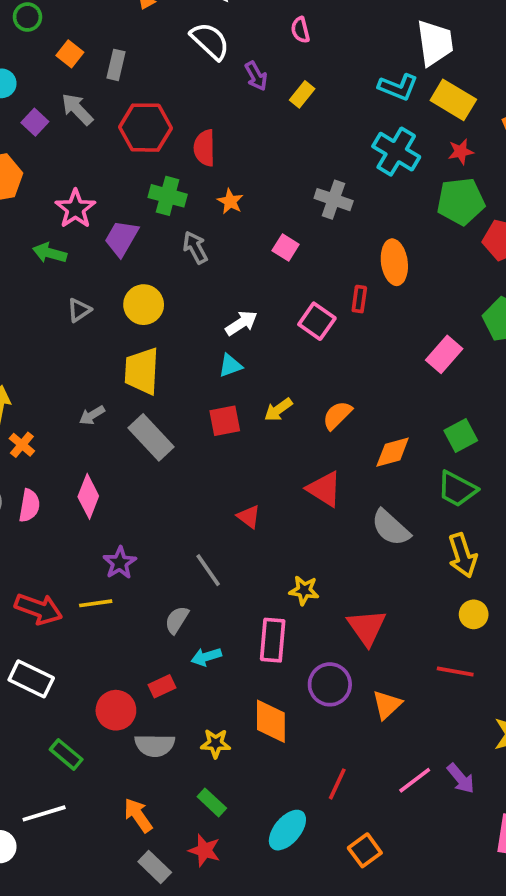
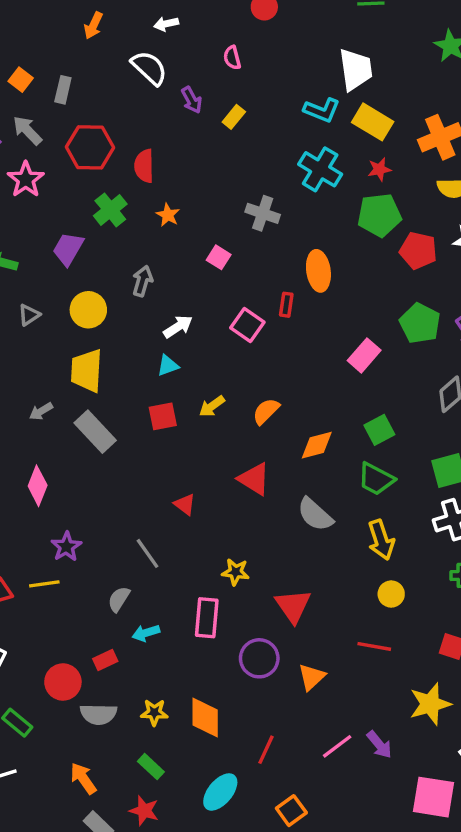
green cross: (168, 196) -> (110, 210), turned 36
pink star: (75, 209) -> (26, 179), moved
gray arrow: (195, 247) -> (142, 281), moved, turned 44
orange diamond: (271, 721) -> (205, 718), moved

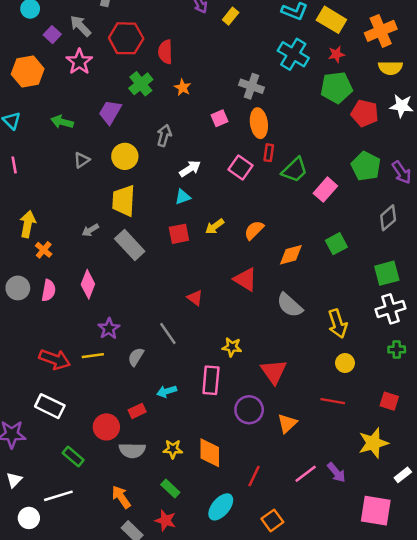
pink square: (219, 257) -> (220, 118), turned 35
orange ellipse: (318, 271) -> (259, 123), moved
green trapezoid: (376, 479) -> (295, 170), moved, turned -72
gray semicircle: (119, 599) -> (136, 357), moved

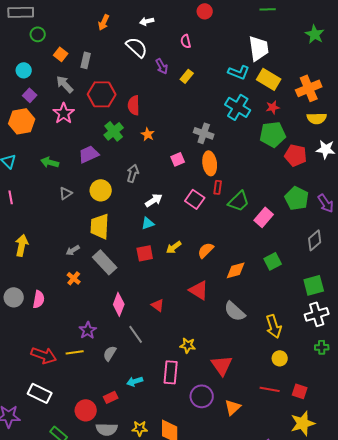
purple square: (52, 35) -> (30, 95), moved
purple trapezoid: (110, 112) -> (89, 154), turned 35
orange cross: (44, 250) -> (74, 278), moved
pink diamond: (88, 284) -> (119, 304), moved
red square: (389, 401) -> (300, 391), moved

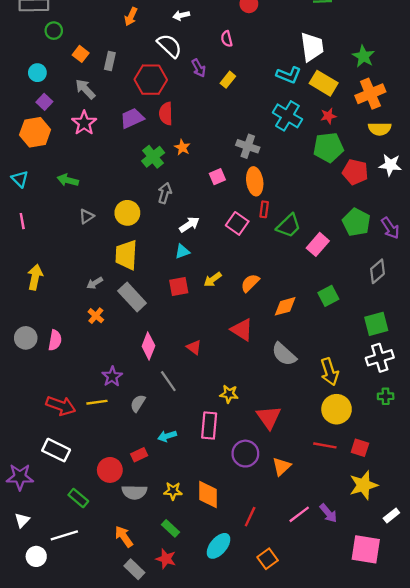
green star: (315, 34) -> (363, 56), moved
red hexagon: (102, 94) -> (151, 80), moved
green cross: (114, 131) -> (153, 157), moved
purple trapezoid: (89, 154) -> (132, 118), moved
yellow circle: (280, 358) -> (337, 409), size x1.6

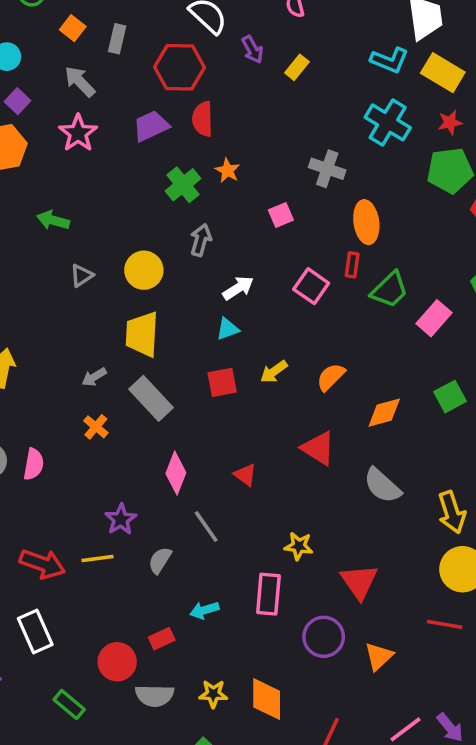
orange ellipse: (255, 181) -> (366, 222), moved
white rectangle: (56, 450) -> (35, 631), turned 40

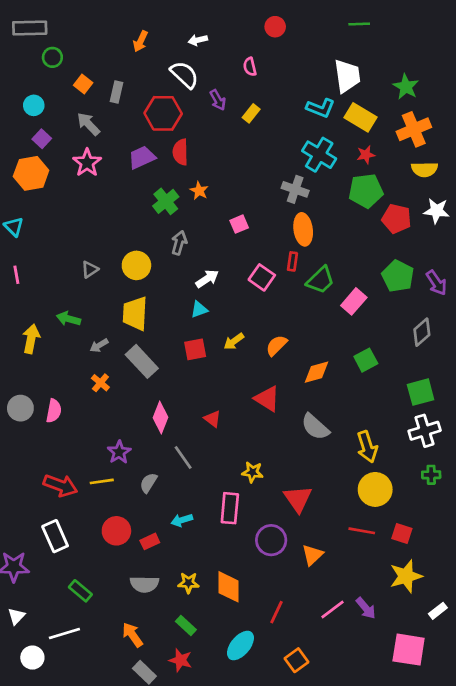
gray cross: (327, 169) -> (295, 189), moved
green arrow: (53, 220) -> (68, 319), moved
red circle: (117, 662) -> (116, 531), moved

